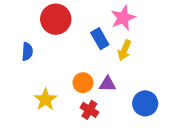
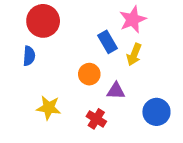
red circle: (56, 19) -> (43, 21), moved
orange circle: (83, 83) -> (89, 74), moved
yellow star: (45, 100) -> (49, 108), turned -30

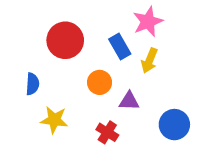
red circle: (43, 21) -> (65, 40), moved
blue semicircle: (29, 56) -> (32, 84), moved

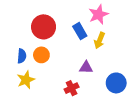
orange circle: (100, 82) -> (41, 55), moved
yellow star: (54, 120) -> (26, 80), moved, turned -30
red cross: (107, 132) -> (72, 88), turned 32

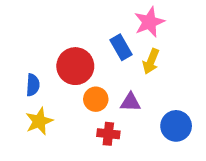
red circle: (44, 27) -> (75, 66), moved
orange circle: (41, 55) -> (96, 99), moved
red cross: (72, 88) -> (108, 134), turned 32

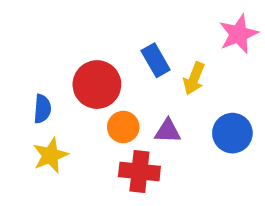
pink star: (149, 22) -> (239, 34), moved
blue circle: (176, 126) -> (232, 133), moved
red cross: (108, 134) -> (139, 171), size x1.4

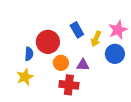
pink star: (239, 34) -> (118, 30), moved
blue semicircle: (42, 109) -> (29, 54), moved
blue circle: (232, 133) -> (115, 54), moved

